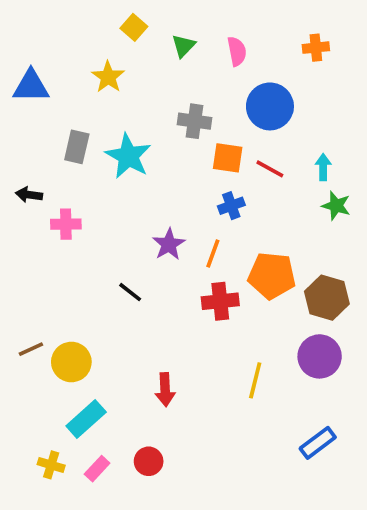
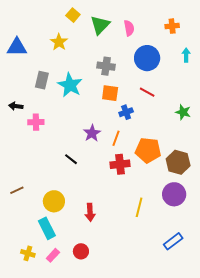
green triangle: (184, 46) -> (100, 25), size x1.5
orange square: (228, 158) -> (110, 93), moved
cyan arrow: (323, 167) -> (186, 55), moved
yellow circle: (71, 362) -> (54, 201), moved
cyan rectangle: (86, 419) -> (47, 228), turned -75

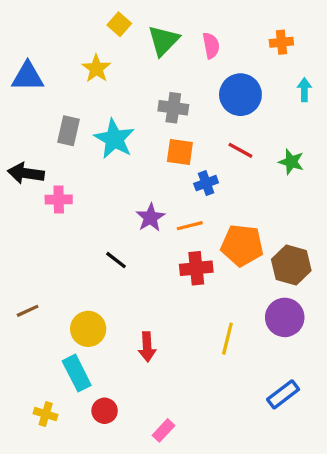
black arrow: (16, 106) -> (26, 173), size x1.5
green star: (183, 112) -> (291, 162), moved
orange line: (116, 138) -> (190, 226), turned 56
red circle: (81, 251) -> (105, 411), moved
pink rectangle: (53, 255) -> (164, 430), moved

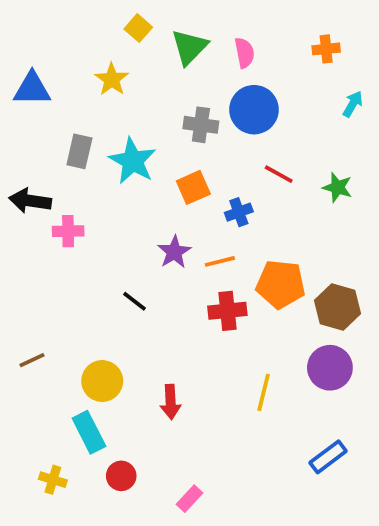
cyan arrow: (304, 90) -> (353, 104), turned 30
blue circle: (240, 95) -> (254, 110), moved
orange square: (180, 152) -> (193, 187), moved, turned -32

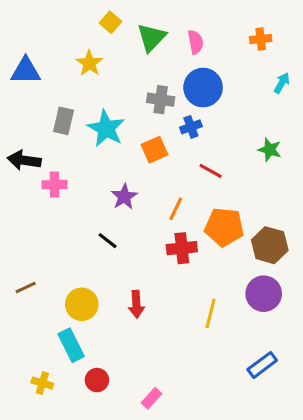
red line: (279, 174) -> (211, 171), moved
blue cross: (239, 212) -> (191, 127), moved
purple star: (174, 252) -> (124, 197), moved
orange line: (220, 261) -> (176, 209), turned -50
red arrow: (171, 402) -> (136, 304), moved

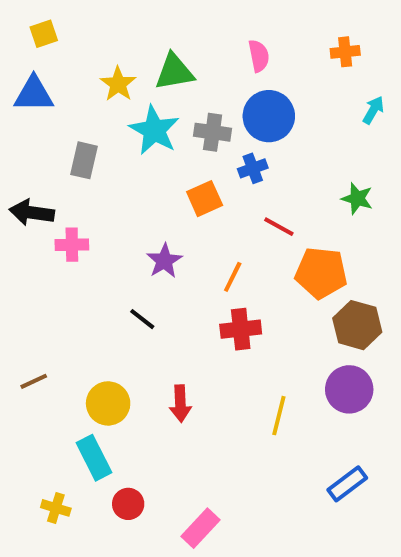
yellow square: (111, 22) -> (44, 34), moved, turned 30
green triangle: (152, 37) -> (174, 72), moved, turned 36
cyan star: (106, 128) -> (154, 130), moved
orange pentagon: (224, 227) -> (321, 273), moved
pink rectangle: (152, 398) -> (200, 528), size x1.4

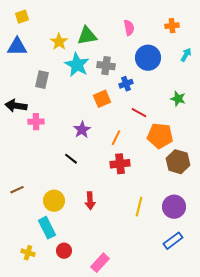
blue circle: (269, 116) -> (148, 58), moved
purple circle: (349, 389) -> (174, 207), moved

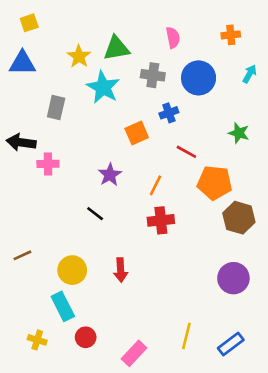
gray cross: (106, 66) -> (153, 75), moved
yellow line: (139, 207) -> (186, 336), moved
blue rectangle: (173, 241) -> (231, 344), moved

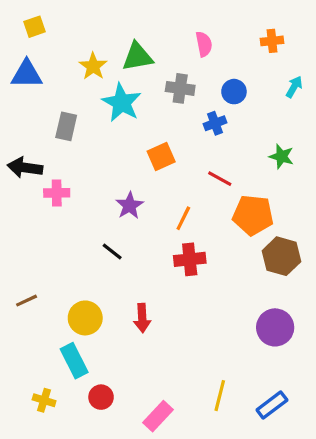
blue circle: (199, 78) -> (234, 92), size x0.6
blue cross: (169, 113) -> (215, 123), moved

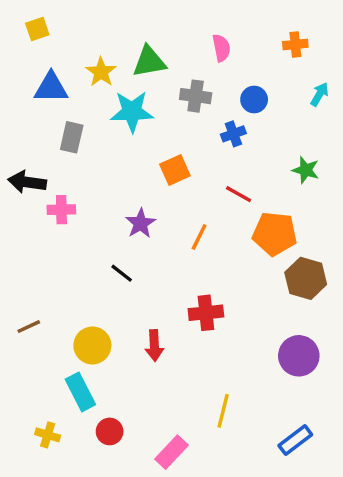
blue triangle: (27, 74) -> (51, 87), moved
cyan star: (122, 103) -> (132, 112), turned -30
red cross: (190, 259) -> (206, 313), moved
yellow line: (220, 396) -> (223, 411), moved

